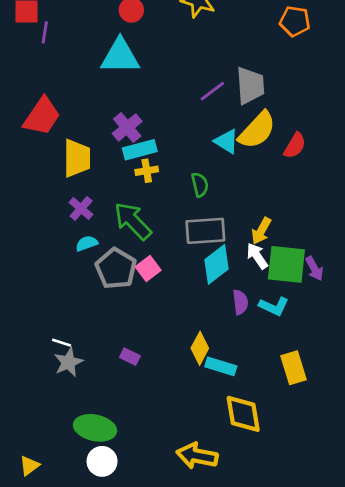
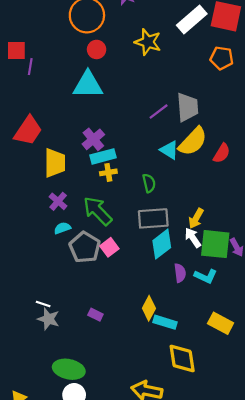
gray star: (68, 362) -> (48, 319), turned -30
yellow rectangle: (293, 368) -> (221, 323), turned -45

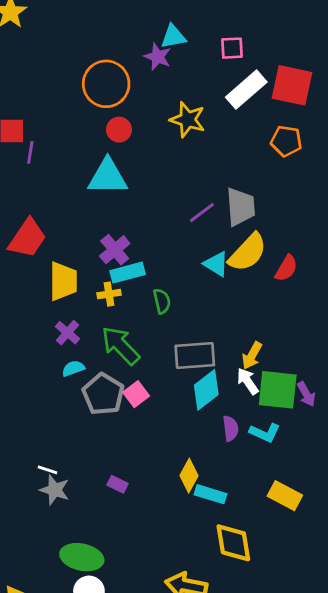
yellow cross: (108, 172) -> (109, 294), moved
green semicircle: (149, 183) -> (162, 301), moved

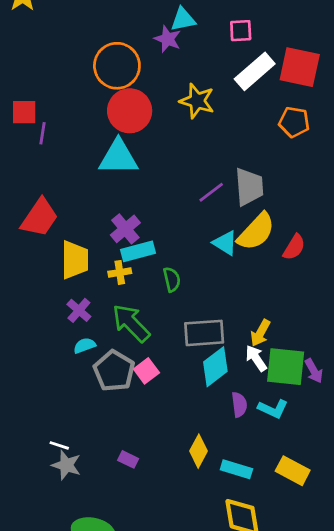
red circle: (119, 130) -> (130, 111), size x1.8
cyan rectangle: (210, 494) -> (236, 469), moved

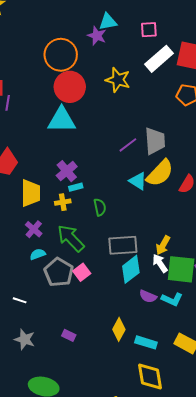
cyan rectangle: (138, 251) -> (76, 187), size x0.6
purple semicircle: (239, 405) -> (148, 296), turned 120
white line: (59, 445) -> (20, 300), moved

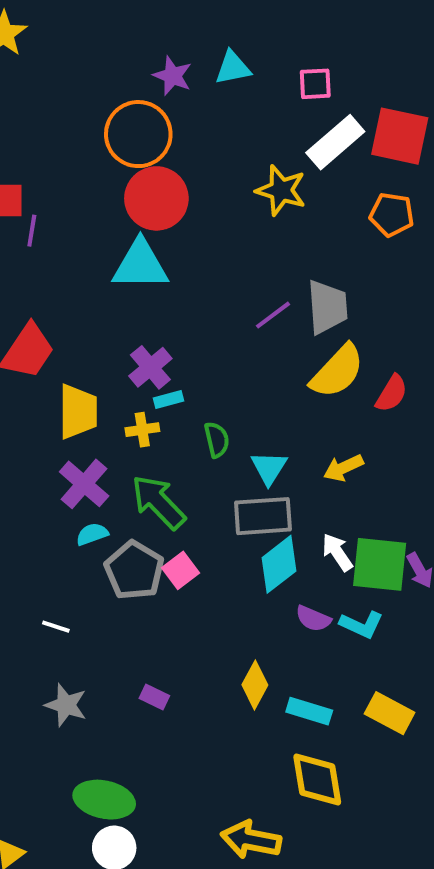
purple star: (97, 36) -> (172, 76), moved
yellow star: (118, 80) -> (281, 190), moved
cyan triangle: (138, 181) -> (269, 468), moved, turned 30
purple cross: (34, 229) -> (84, 484), size x1.4
yellow arrow: (163, 245) -> (343, 468), moved, turned 36

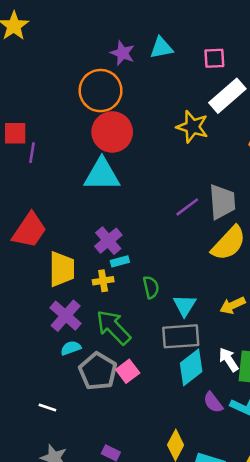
purple semicircle: (313, 619) -> (213, 402), turned 30

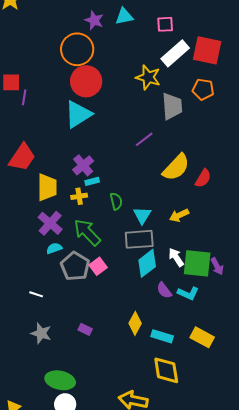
cyan triangle: (102, 175) -> (78, 114), turned -32
gray trapezoid: (222, 202) -> (172, 106), moved

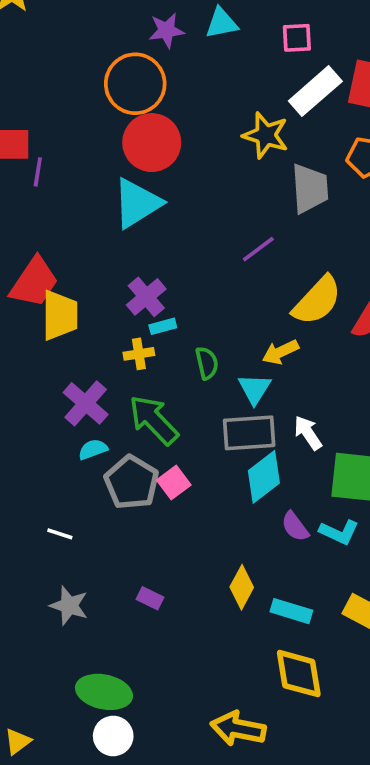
purple star: (94, 20) -> (166, 30), turned -30
yellow trapezoid: (47, 187) -> (60, 315), moved
yellow arrow: (179, 215) -> (280, 352), moved
white arrow: (176, 257) -> (308, 433), moved

